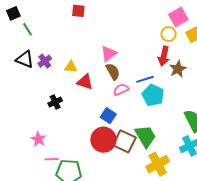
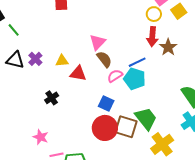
cyan pentagon: (153, 95) -> (135, 79), moved

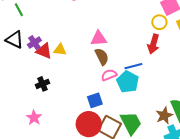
pink triangle: (98, 42) -> (99, 38), turned 30
brown star: (168, 47) -> (164, 116), moved
red triangle: (78, 73) -> (44, 51), moved
blue square: (106, 103) -> (95, 100), turned 35
pink star: (41, 137) -> (34, 118), moved

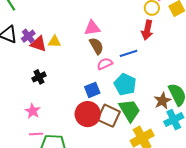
cyan pentagon: (128, 82) -> (125, 84), moved

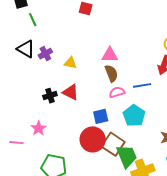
red triangle: (38, 44) -> (71, 92), moved
green trapezoid: (130, 110) -> (127, 156), moved
pink line: (36, 134) -> (17, 143), moved

